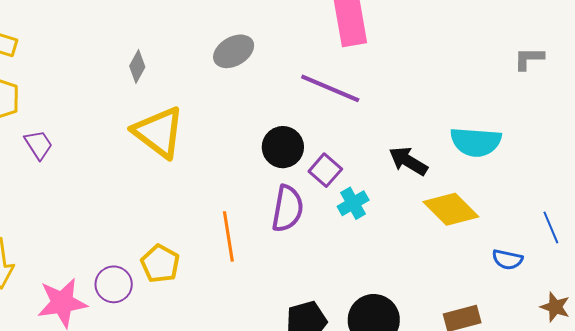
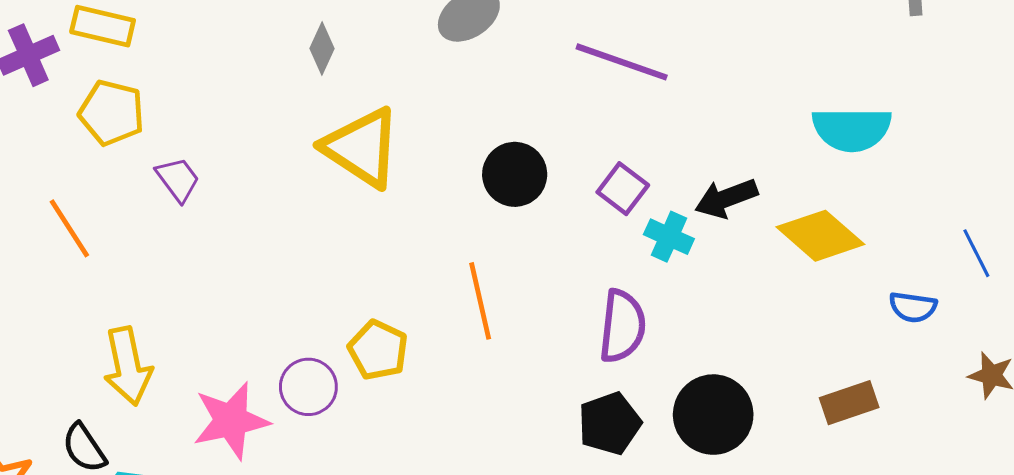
black circle: (283, 147) -> (515, 174), moved
black arrow: (408, 161) -> (726, 198), moved, turned -48
cyan cross: (353, 203) -> (669, 237), turned -32
purple semicircle: (287, 209) -> (622, 326), moved

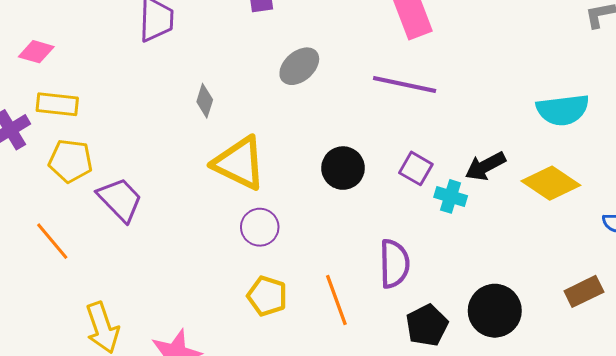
purple trapezoid: (178, 179) -> (120, 200), size x1.5
orange line: (480, 301) -> (336, 300), moved
purple semicircle: (622, 326) -> (394, 264), moved
purple circle: (308, 387) -> (260, 227), moved

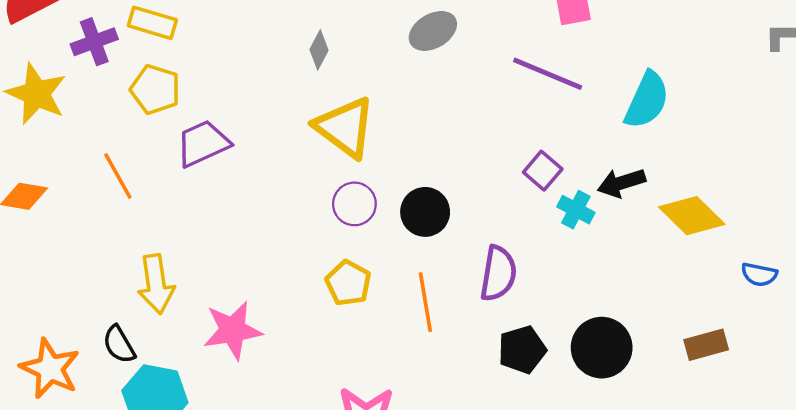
cyan semicircle: (563, 110) -> (647, 100), moved, turned -69
black circle: (343, 168) -> (425, 212), moved
purple trapezoid: (120, 200) -> (203, 143), turned -81

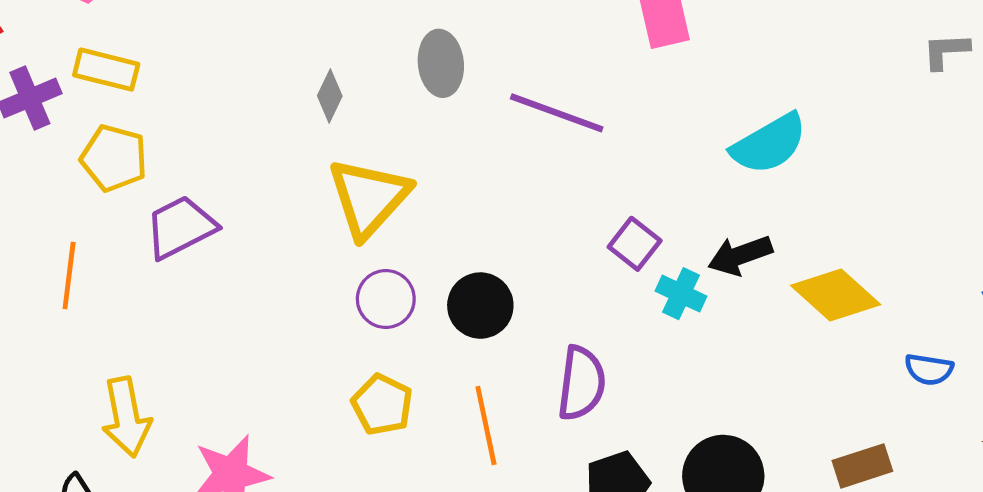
gray ellipse: (433, 31) -> (441, 63), moved, turned -63
purple line: (548, 74) -> (557, 113), moved
cyan semicircle: (647, 100) -> (769, 144), turned 38
yellow triangle: (345, 127) -> (369, 198), turned 38
orange line: (118, 176) -> (69, 276), turned 39

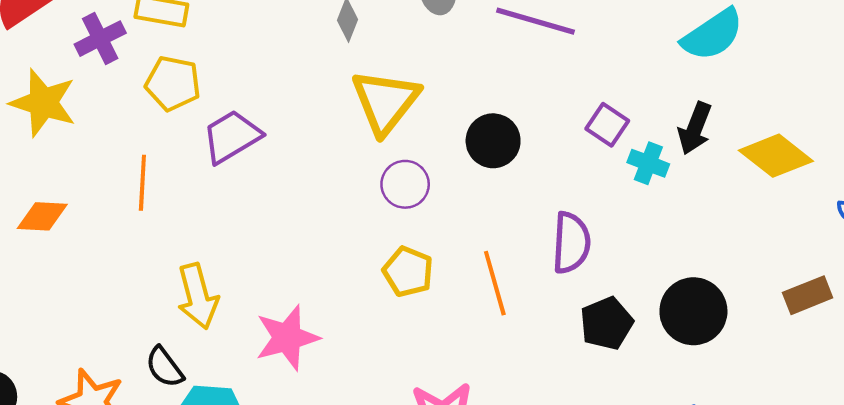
black arrow: (740, 255) -> (695, 128), turned -45
black circle: (480, 306) -> (493, 141), moved

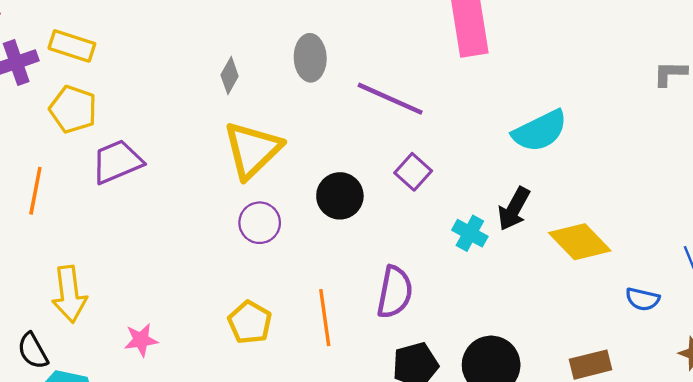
purple square: (607, 125) -> (413, 172), moved
yellow pentagon: (408, 272) -> (250, 322), moved
pink star: (287, 338) -> (141, 340), size x0.6

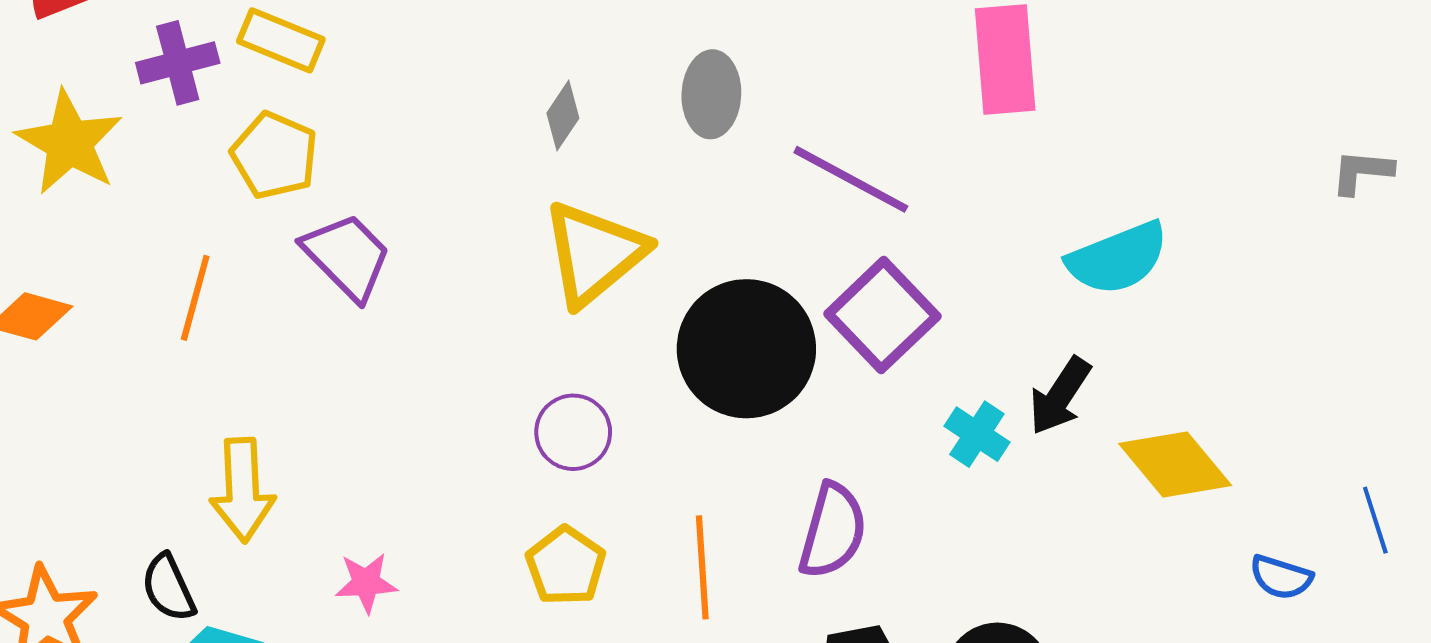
purple trapezoid: (117, 162) -> (347, 256), turned 64
purple square: (413, 172) -> (882, 315), size x1.6
black circle: (340, 196) -> (746, 349), size x1.6
purple circle: (260, 223) -> (573, 432), moved

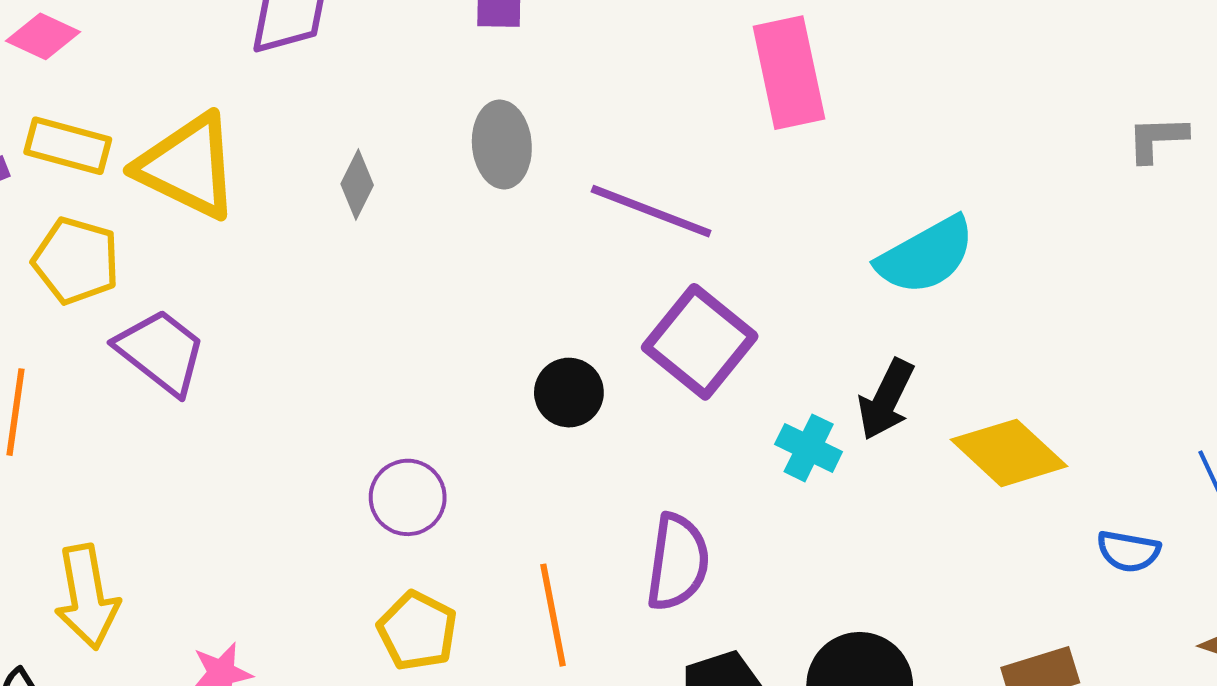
yellow triangle: (594, 253) -> (188, 166), moved, turned -47
black circle: (746, 349) -> (569, 393), size x0.5

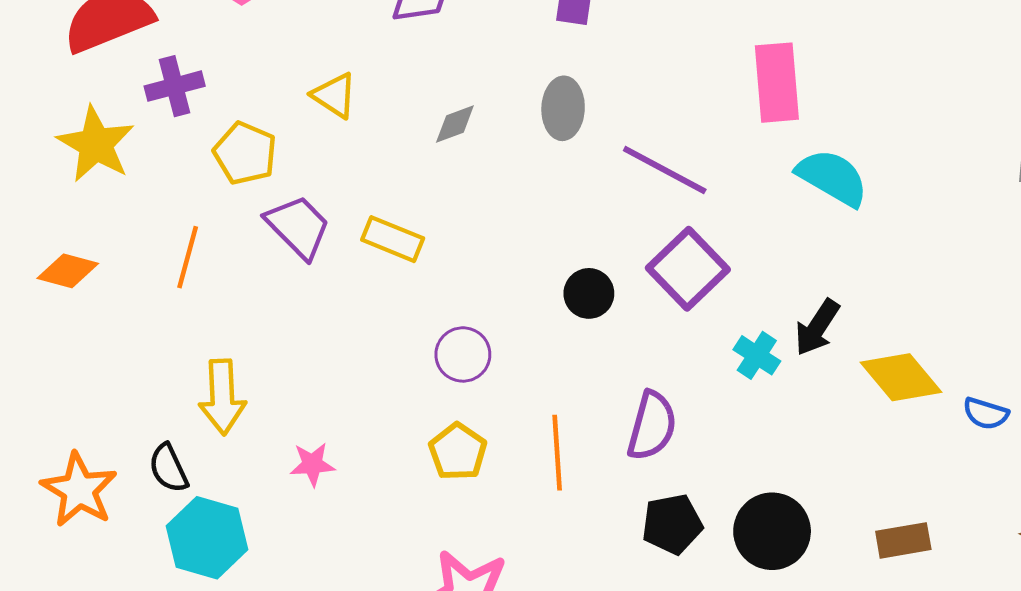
yellow rectangle: (68, 146) -> (393, 239), moved
yellow triangle: (188, 166) -> (334, 95), size x0.6
gray diamond: (357, 184) -> (455, 124), turned 36
cyan semicircle: (926, 256) -> (832, 178), moved, turned -128
blue semicircle: (1128, 551) -> (986, 414), moved

